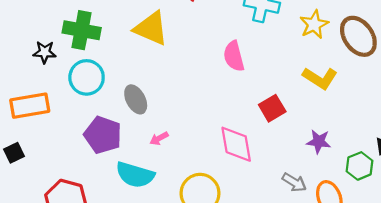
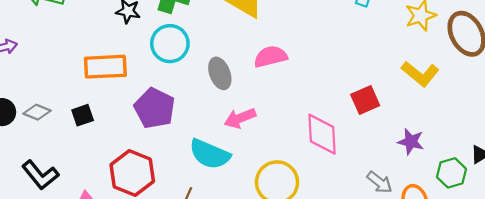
pink semicircle: (234, 56) -> (271, 57), moved, turned 84
purple pentagon: (103, 135) -> (155, 108), moved
pink arrow: (159, 138) -> (240, 118), size x1.5

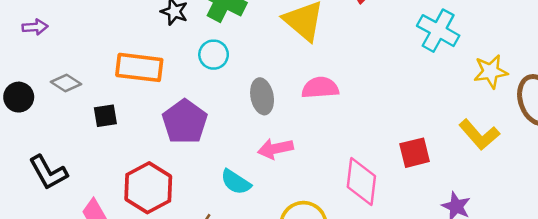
cyan circle: (170, 44) -> (214, 55), size x0.7
gray diamond: (37, 112) -> (66, 83), moved
cyan semicircle: (210, 154) -> (236, 182), size x0.7

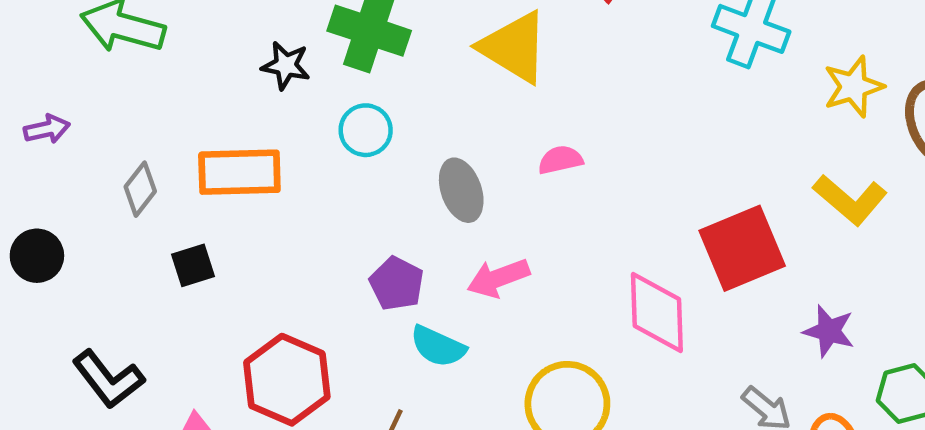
gray diamond: (66, 83) -> (140, 189), moved, turned -76
pink semicircle: (320, 88) -> (560, 160), size x0.7
purple pentagon: (185, 122) -> (397, 284), moved, size x0.7
red square: (415, 153) -> (742, 248), size x1.5

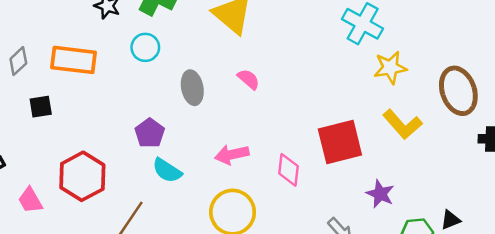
yellow star: (853, 87) -> (390, 68), moved
pink semicircle: (560, 160) -> (249, 79), turned 45
pink arrow: (498, 278) -> (232, 154), moved
pink diamond: (657, 312) -> (288, 170), size x0.7

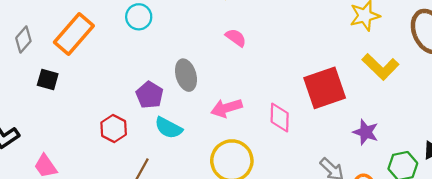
orange rectangle: (73, 60) -> (74, 34), turned -51
gray ellipse: (192, 88) -> (186, 75), moved
black square: (41, 107) -> (48, 80), turned 30
red hexagon: (82, 176) -> (114, 129), moved, size x0.6

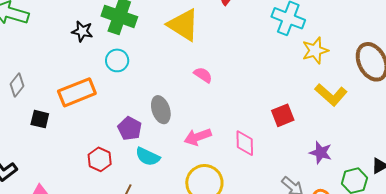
orange rectangle: (74, 34) -> (77, 92), moved, turned 30
red square: (325, 88) -> (283, 115), size x0.6

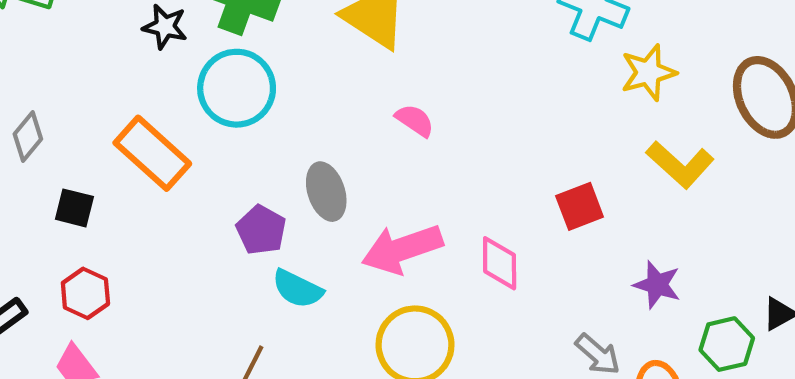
cyan circle: (117, 60) -> (237, 88), size x1.6
orange rectangle: (77, 92) -> (152, 153), turned 63
pink arrow: (198, 137) -> (402, 249), size x1.4
red hexagon: (100, 159) -> (85, 293), moved

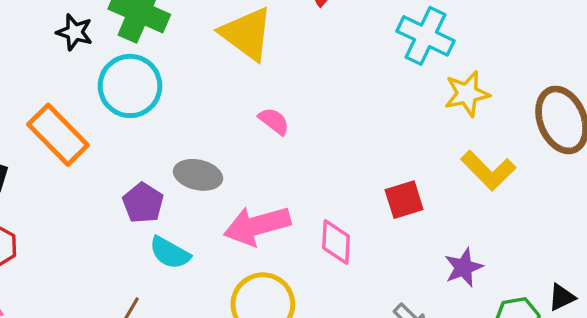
gray ellipse: (326, 192) -> (198, 175), turned -63
purple star: (657, 285) -> (464, 267), turned 30

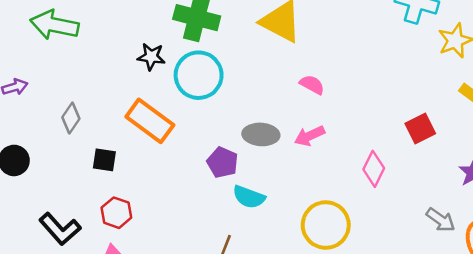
black star: (75, 32) -> (151, 57), moved
pink arrow: (257, 226) -> (310, 136), moved, size x0.6
pink diamond: (336, 242) -> (374, 169), turned 32

